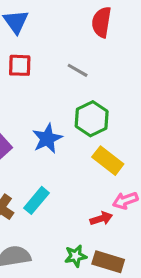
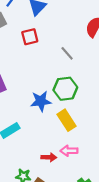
red square: (20, 65) -> (30, 37), turned -35
blue star: (47, 139) -> (41, 101), moved

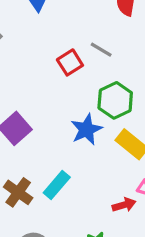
red square: (30, 37) -> (70, 62), moved

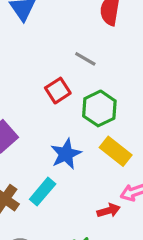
red square: (70, 62) -> (58, 91), moved
blue star: (86, 129) -> (66, 154), moved

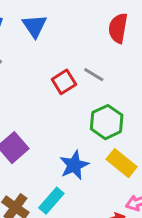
red square: (58, 91) -> (64, 82), moved

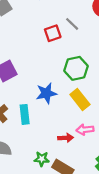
gray line: (94, 75) -> (72, 24), moved
cyan rectangle: (51, 201) -> (25, 114), turned -60

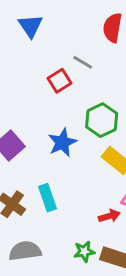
blue star: (46, 93) -> (62, 142), moved

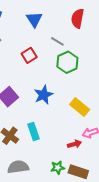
blue triangle: (30, 26) -> (34, 19), moved
red square: (60, 81) -> (29, 55), moved
green hexagon: (102, 120) -> (67, 62), moved

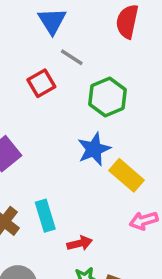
gray line: (57, 41) -> (72, 57), moved
blue star: (44, 95) -> (94, 149), moved
red arrow: (75, 144) -> (80, 243), moved

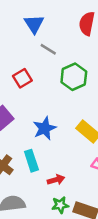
red square: (41, 83) -> (22, 78), moved
blue star: (94, 149) -> (45, 128), moved

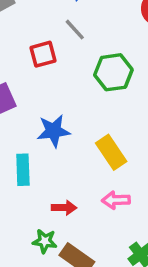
gray line: (48, 49) -> (75, 30), moved
red arrow: (56, 180) -> (64, 208), moved

